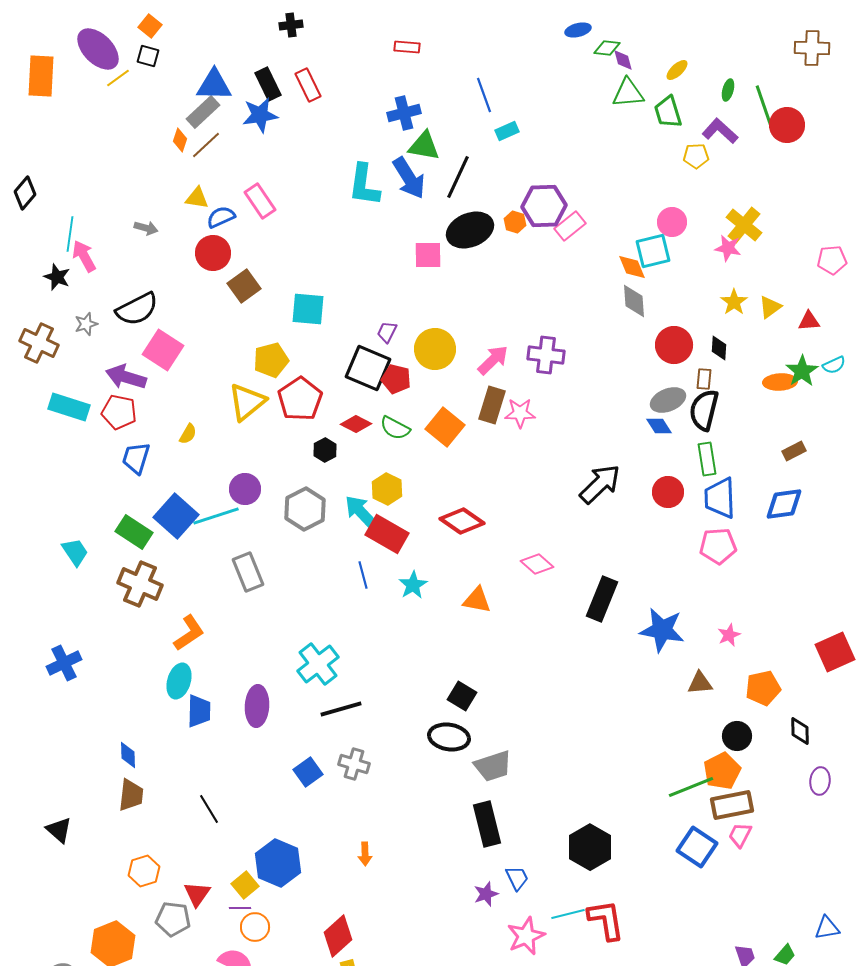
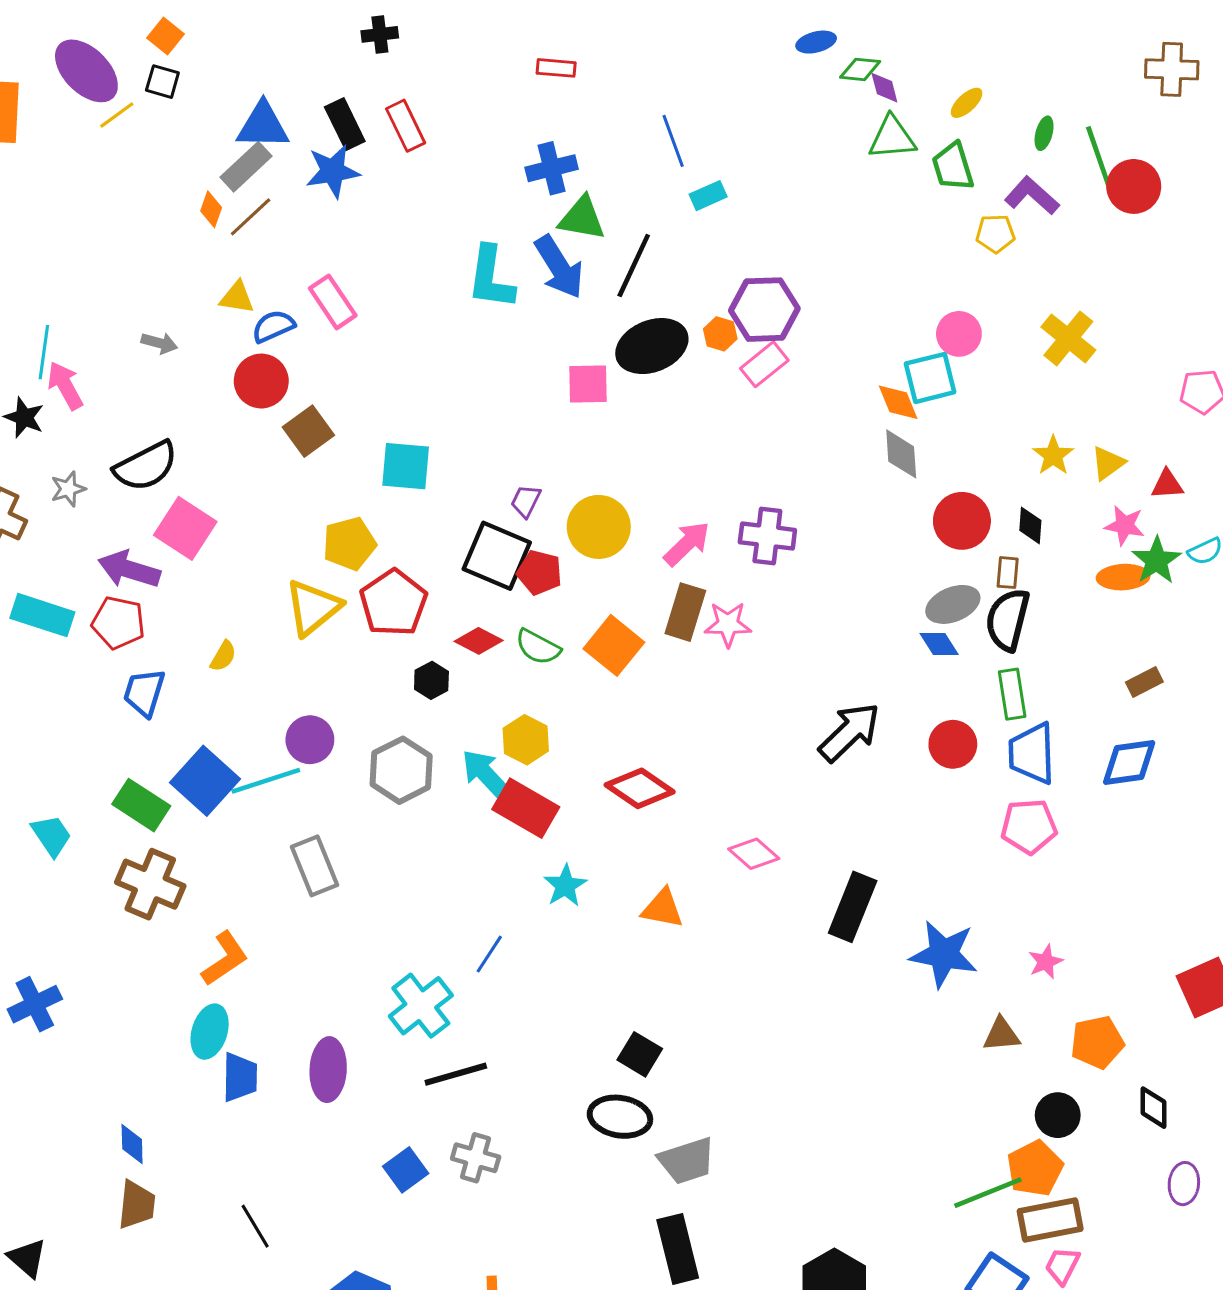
pink rectangle: (570, 226) -> (764, 364), moved
pink star: (728, 248) -> (1125, 525), moved
blue line: (363, 575) -> (489, 954), moved, turned 48

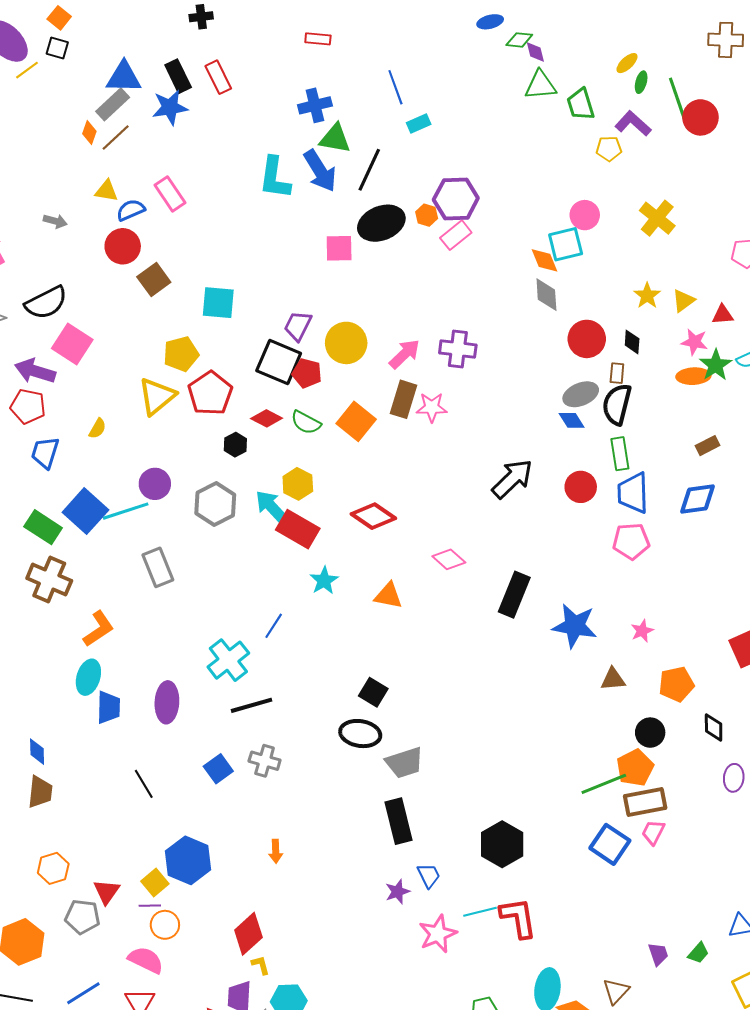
yellow ellipse: (967, 103) -> (627, 63), moved
purple trapezoid: (526, 501) -> (298, 326), size x1.4
black line: (255, 1226) -> (144, 784), moved

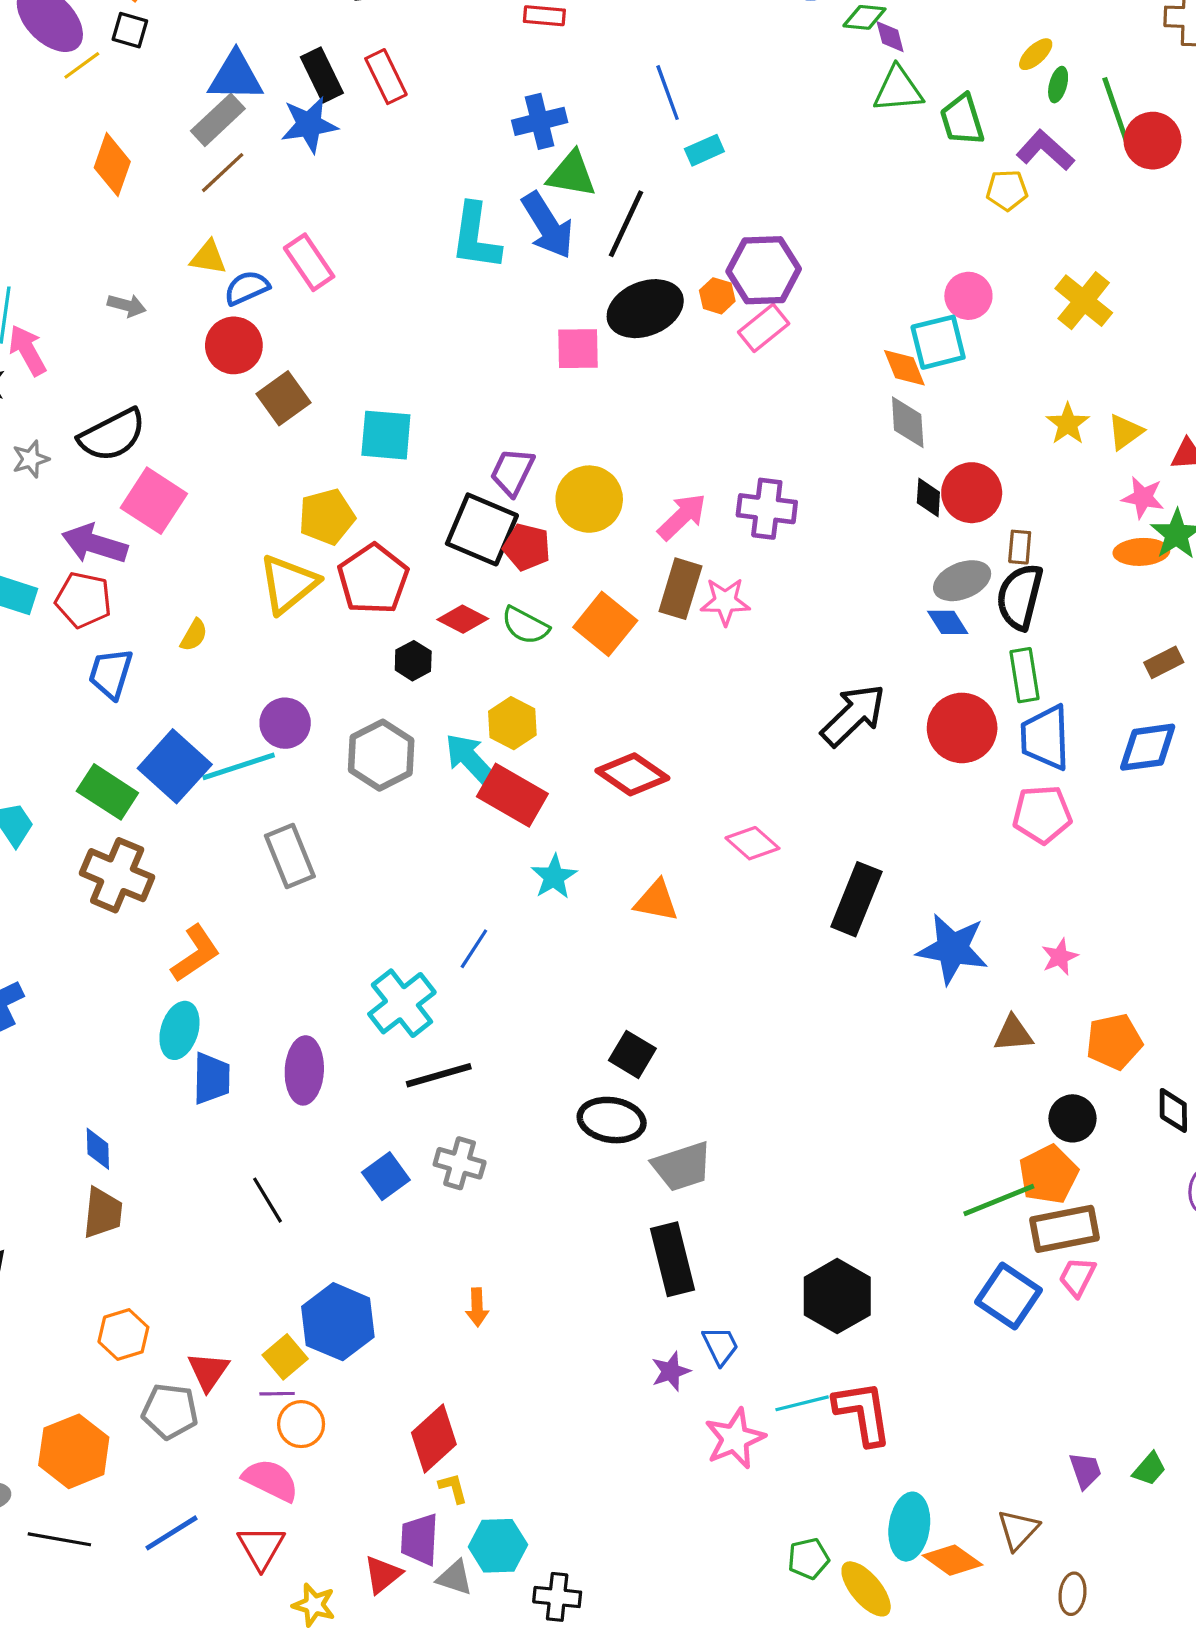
orange diamond: (89, 133) -> (112, 165), moved, size x1.6
black diamond: (632, 342) -> (928, 497), moved
red circle: (581, 487) -> (962, 728), size x1.4

